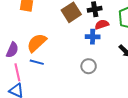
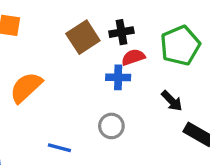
blue line: (37, 62) -> (59, 148), moved

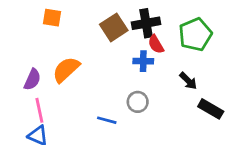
black cross: (121, 32) -> (146, 23), size x1.4
red semicircle: (133, 57) -> (156, 44), turned -102
blue line: (59, 148) -> (107, 120), moved

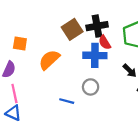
orange square: (52, 18) -> (20, 43), moved
blue cross: (143, 61) -> (95, 55), size x1.5
orange semicircle: (66, 70) -> (49, 60), moved

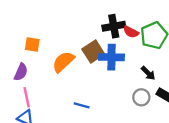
brown square: (72, 29) -> (93, 51), moved
red semicircle: (105, 42) -> (131, 32), moved, turned -32
gray circle: (91, 87) -> (141, 97), moved

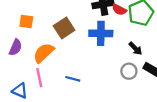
brown square: (93, 51) -> (64, 28), moved
orange semicircle: (63, 62) -> (44, 53), moved
pink line: (27, 97) -> (39, 78), moved

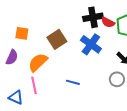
blue cross: (101, 33) -> (91, 44), turned 35
blue line: (73, 79) -> (73, 82), moved

